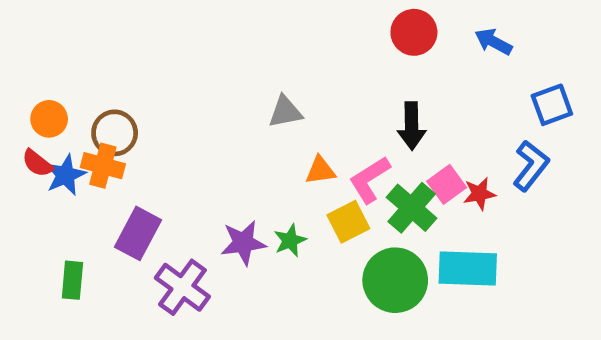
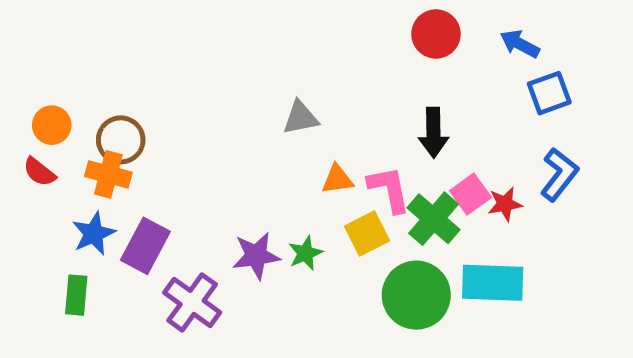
blue square: (552, 105) -> (549, 93), moved
blue star: (65, 175) -> (94, 234), moved
pink L-shape: (369, 180) -> (389, 189), turned 111

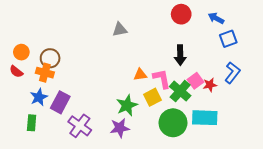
gray triangle: (300, 118) -> (120, 30), moved
green star: (305, 253) -> (127, 105), size x1.5
purple star: (256, 256) -> (120, 128), moved

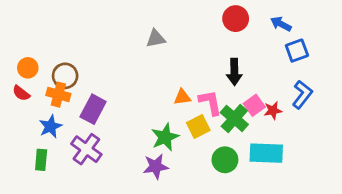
purple rectangle: (60, 102) -> (93, 109), moved
green circle: (173, 123) -> (225, 160), size x0.7
purple cross: (80, 126) -> (86, 149), moved

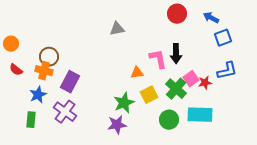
orange circle: (28, 68) -> (11, 44), moved
blue L-shape: (302, 95) -> (227, 71), turned 40
pink L-shape: (210, 103) -> (158, 59), moved

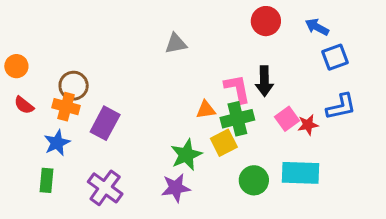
green cross: (176, 89) -> (237, 119), moved, turned 35
purple cross: (65, 112) -> (105, 188), moved

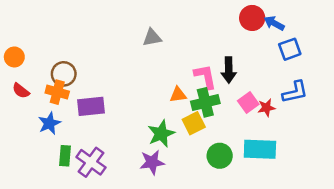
red circle: (266, 21) -> (252, 18), moved
purple rectangle: (105, 123) -> (91, 106), turned 56
green rectangle: (46, 180) -> (65, 156), moved

